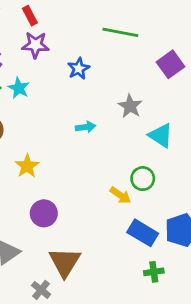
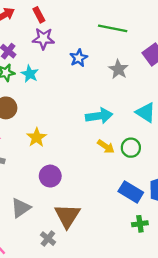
gray star: (130, 106) -> (118, 69), moved
cyan arrow: (86, 127) -> (99, 116), moved, size x1.6
yellow arrow: (120, 195) -> (106, 147), moved

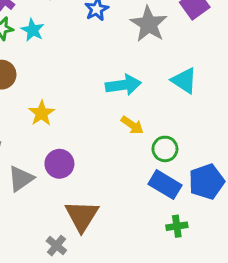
gray star: (118, 69) -> (149, 24), size x1.4
green circle: (131, 148) -> (165, 149), moved
gray triangle: (21, 208) -> (21, 179), moved

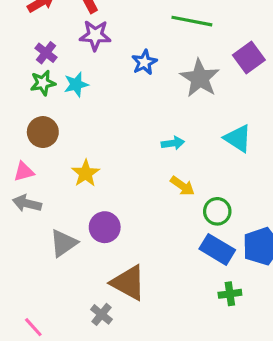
cyan star: (33, 30) -> (76, 84), turned 30
cyan arrow: (123, 85) -> (173, 143), size x0.6
brown triangle: (82, 216) -> (128, 283), turned -33

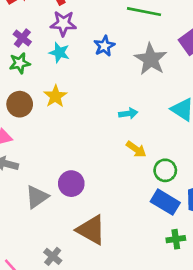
cyan star: (76, 84) -> (59, 53), moved, turned 30
yellow star: (86, 173) -> (55, 96), moved
gray cross: (101, 314) -> (53, 256), moved

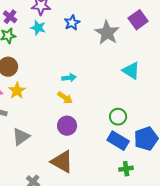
yellow star: (55, 96) -> (17, 91), moved
cyan arrow: (128, 113) -> (69, 78), moved
yellow arrow: (136, 149) -> (65, 98), moved
purple circle: (71, 184) -> (67, 126), moved

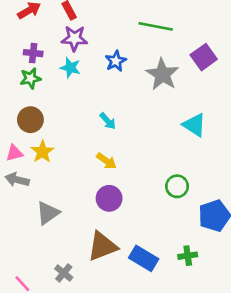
purple cross: (10, 17) -> (33, 53), turned -32
cyan arrow: (69, 78) -> (108, 121), moved, turned 56
blue rectangle: (118, 141) -> (144, 258), moved
brown triangle: (62, 162) -> (102, 246), turned -50

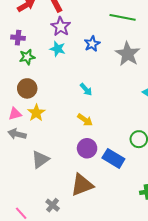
purple star: (74, 38) -> (61, 27), turned 30
purple cross: (33, 53) -> (18, 38), moved
blue rectangle: (144, 258) -> (113, 158), moved

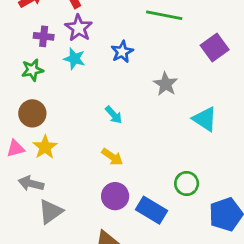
purple cross: (18, 38) -> (44, 36), moved
gray star: (128, 54) -> (166, 84), moved, size x0.7
gray arrow: (17, 134) -> (31, 184), moved

